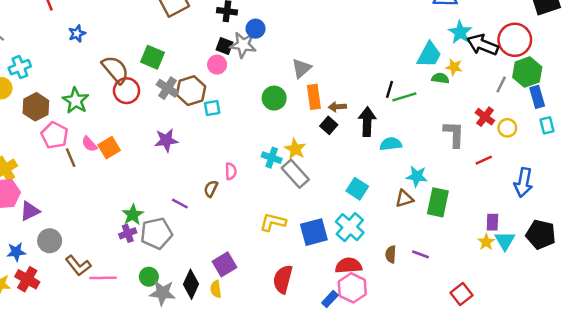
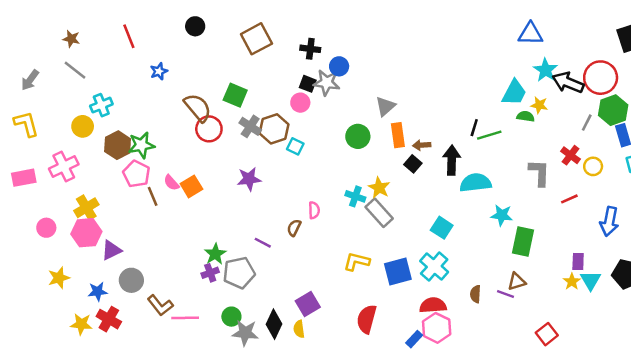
green star: (76, 101) -> (141, 145), moved, turned 30
cyan square: (212, 108) -> (295, 146), turned 35
cyan semicircle: (391, 144) -> (475, 183), size x1.4
brown triangle: (404, 199) -> (517, 282), moved

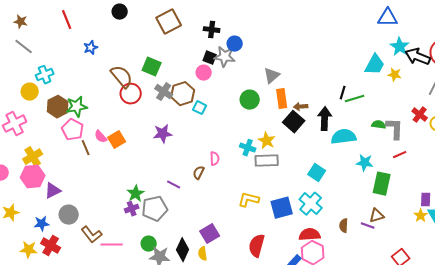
green semicircle: (526, 116) -> (379, 125), moved
black square: (413, 164) -> (294, 122), size x1.5
red line: (569, 199) -> (400, 155), moved
gray rectangle: (379, 213) -> (267, 161), turned -50

